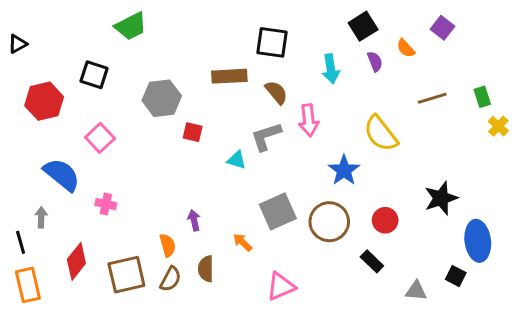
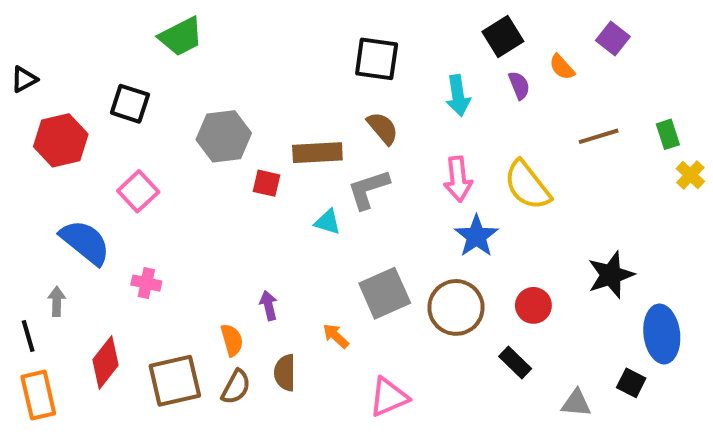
black triangle: (18, 44) -> (24, 79), moved
brown rectangle: (229, 76) -> (317, 153), moved
pink arrow: (309, 120) -> (458, 179), moved

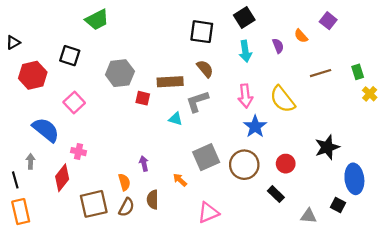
black square: (503, 36) -> (244, 17), moved
red diamond: (106, 362) -> (62, 178), moved

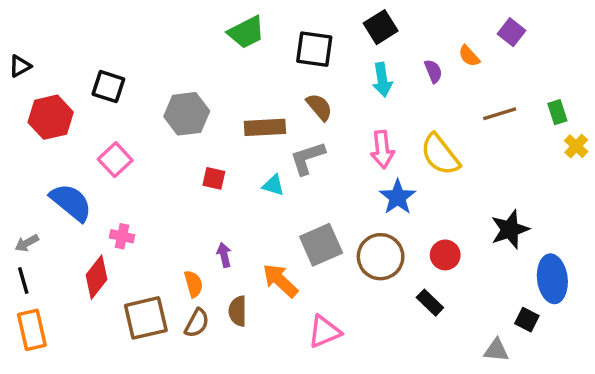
green trapezoid: (97, 20) -> (246, 32), moved
red square: (143, 98) -> (214, 178), moved
gray arrow: (31, 161) -> (27, 243), moved, turned -120
orange arrow: (180, 180) -> (280, 280), size x1.6
gray triangle: (309, 216) -> (496, 350), moved

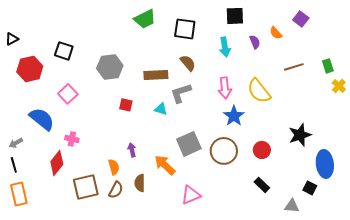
black square: (381, 27) -> (235, 16), moved, turned 30
black rectangle: (430, 303) -> (262, 185), moved

